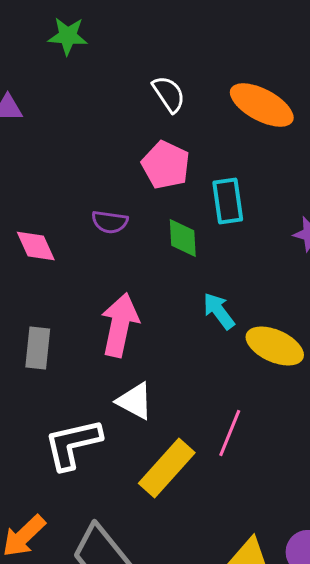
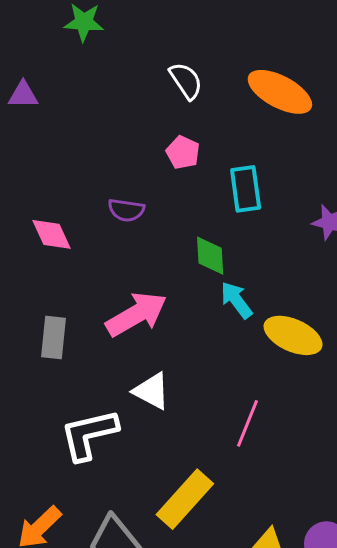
pink pentagon: (166, 165) -> (183, 153), size x0.7
green diamond: (183, 238) -> (210, 256), moved
pink arrow: (120, 325) -> (136, 314), turned 48
yellow rectangle: (167, 468) -> (185, 499), moved

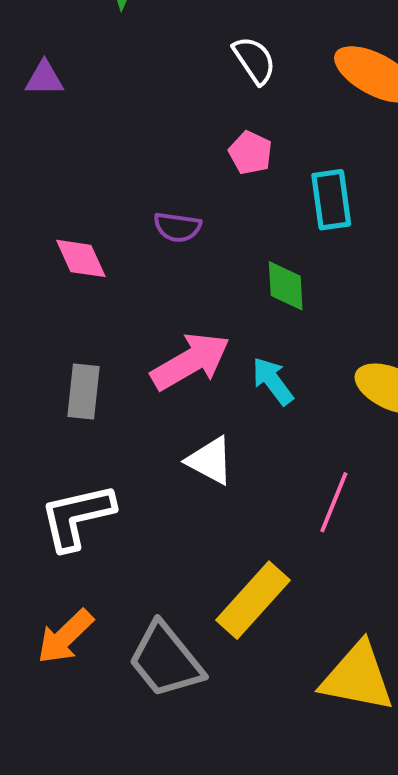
cyan arrow: (236, 300) -> (273, 381), moved
white L-shape: (89, 434) -> (77, 517), moved

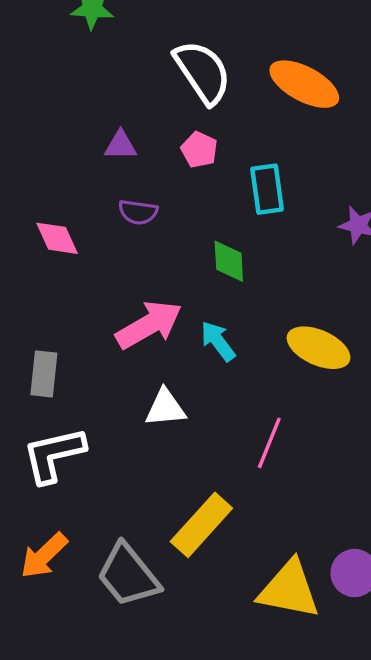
white semicircle: (254, 60) -> (203, 72), size x1.6
purple triangle: (44, 78) -> (121, 145), moved
gray rectangle: (83, 391) -> (44, 374), moved
white triangle: (210, 461) -> (165, 408), turned -33

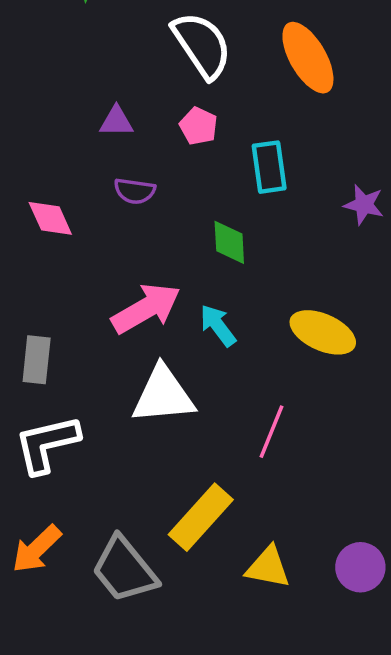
orange ellipse: (304, 84) -> (308, 58), turned 32
white triangle: (165, 408) -> (163, 395), size x1.5
yellow triangle: (289, 589) -> (268, 567), moved, size x0.7

